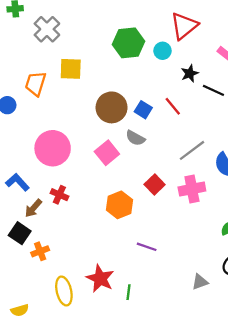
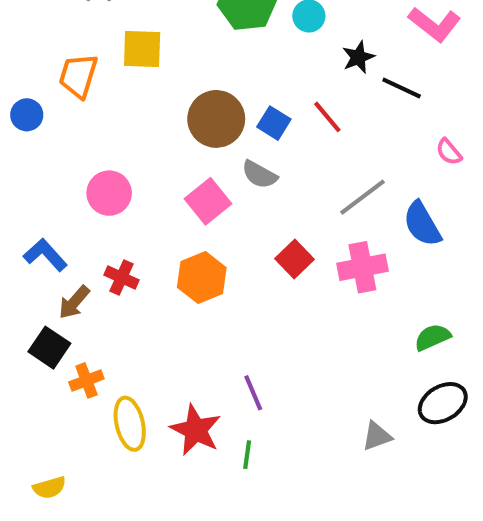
pink circle: (53, 148) -> (109, 193), size x0.7
orange hexagon: (119, 205) -> (202, 278), moved
purple line: (147, 247) -> (253, 393), moved, turned 48
yellow ellipse: (64, 291) -> (130, 424), moved

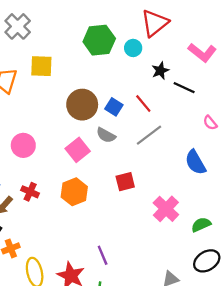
gray line: (362, 197) -> (149, 135), moved
red square: (294, 259) -> (125, 182), turned 30
pink cross: (362, 267) -> (166, 209), moved, turned -35

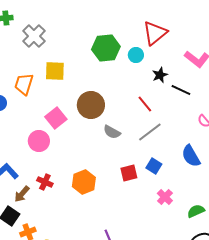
blue square: (114, 107) -> (154, 166), moved
pink square: (78, 150) -> (56, 118), moved
pink cross: (166, 209) -> (165, 197), size x0.7

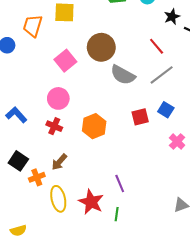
gray semicircle: (112, 132) -> (123, 75), size x1.4
pink circle: (39, 141) -> (58, 98), moved
brown arrow: (22, 194) -> (59, 162), moved

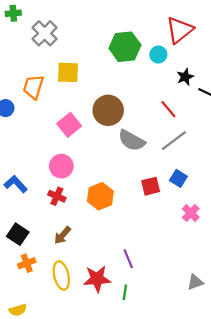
orange cross: (37, 177) -> (27, 263), moved
red star: (91, 202) -> (97, 279), turned -30

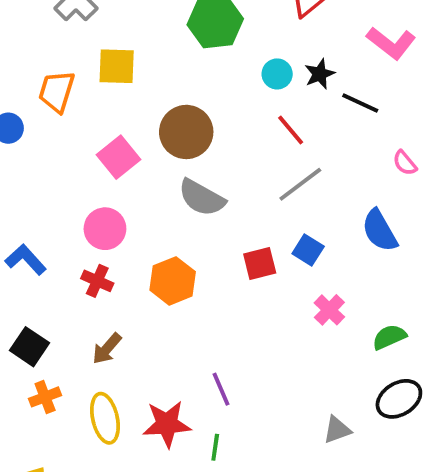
cyan circle: (158, 55) -> (277, 74), moved
gray semicircle: (132, 140) -> (202, 198), moved

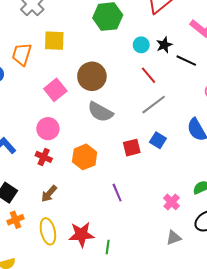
pink cross: (329, 310) -> (172, 202), moved
purple line: (221, 389) -> (117, 193), moved

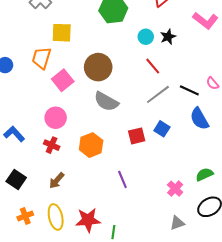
orange trapezoid: (22, 54) -> (41, 58), moved
black line: (186, 61) -> (189, 90), moved
orange cross: (15, 220) -> (25, 216), moved

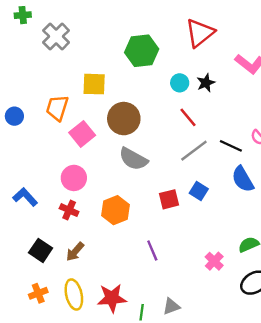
yellow square: (62, 33) -> (94, 84), moved
black square: (16, 179) -> (41, 250), moved
gray triangle: (177, 223) -> (171, 306), moved

